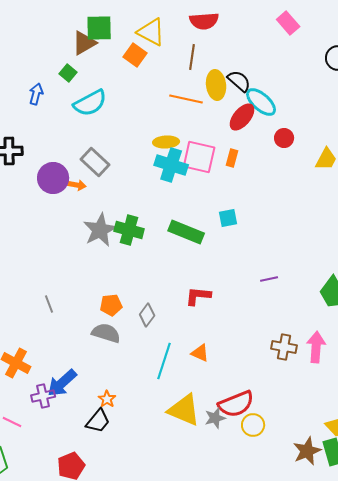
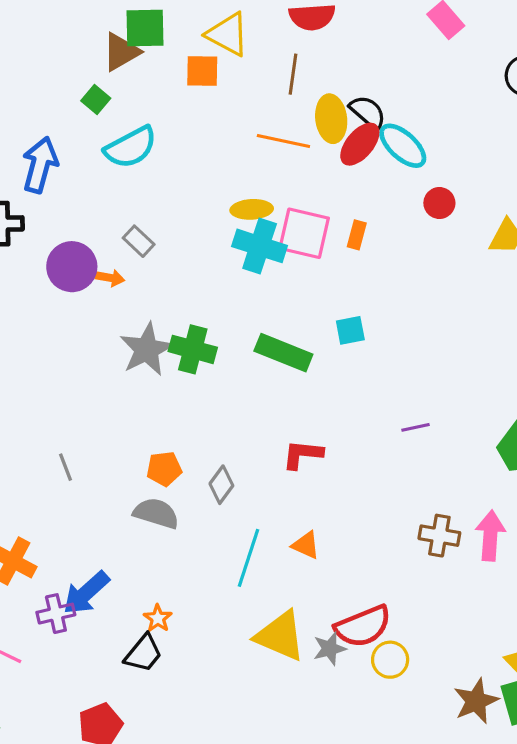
orange square: (135, 55) -> (202, 71), turned -35
blue arrow: (36, 94) -> (40, 165), moved, size x1.6
red ellipse: (242, 117) -> (360, 144), moved
gray rectangle: (95, 162) -> (139, 241), size x0.7

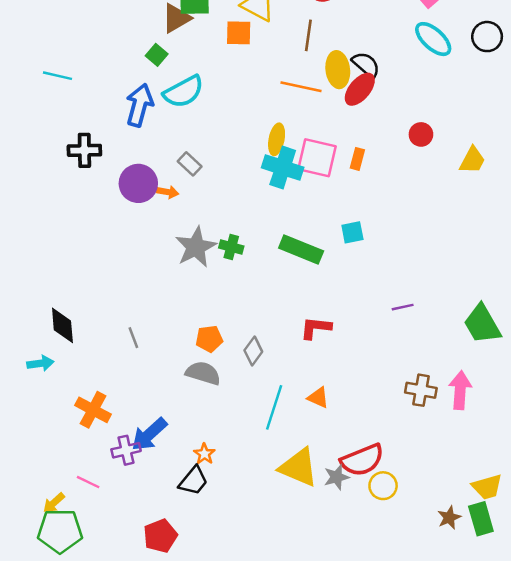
cyan ellipse: (403, 146) -> (433, 39), moved
blue arrow: (40, 165) -> (140, 105), moved
yellow ellipse: (252, 209) -> (277, 139), turned -76
green cross: (193, 349) -> (231, 247), size x0.7
brown star: (476, 701) -> (449, 518), size x0.7

